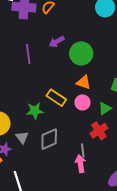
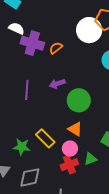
red cross: (99, 131) -> (69, 165), moved

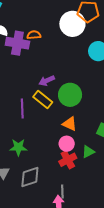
orange semicircle: (56, 48) -> (34, 35), moved, turned 40
purple line: (27, 90) -> (22, 108), moved
yellow rectangle: (45, 138) -> (43, 99), moved

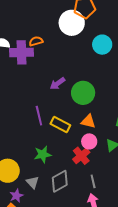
yellow rectangle: (43, 99) -> (60, 125), moved
red cross: (68, 160) -> (81, 156), moved
gray line: (62, 192) -> (93, 181), moved

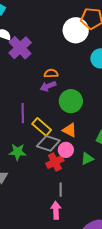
orange semicircle: (36, 41) -> (51, 73), moved
purple cross: (21, 52) -> (20, 48), turned 35
gray diamond: (60, 181) -> (48, 143), moved, turned 35

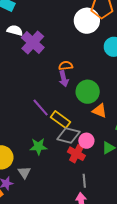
purple arrow: (48, 86) -> (64, 79), turned -77
purple line: (23, 113) -> (41, 108), turned -36
orange triangle: (69, 130) -> (100, 111), moved
red cross: (55, 162) -> (76, 154), turned -30

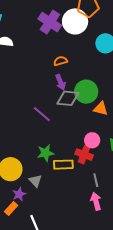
purple cross: (33, 42) -> (50, 22), moved
orange semicircle: (66, 66) -> (61, 61), moved
yellow rectangle: (60, 120) -> (63, 165), moved, turned -30
gray diamond: (68, 136) -> (68, 98), moved

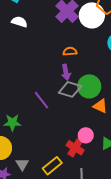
green star: (45, 153) -> (12, 123), moved
yellow rectangle: (63, 165) -> (52, 166), moved, turned -48

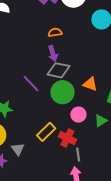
green circle: (89, 86) -> (62, 92), moved
red cross: (75, 148) -> (67, 138), moved
yellow rectangle: (52, 166) -> (46, 132), moved

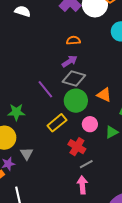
purple arrow: (53, 54) -> (70, 61), turned -112
yellow rectangle: (46, 132) -> (57, 123), moved
gray line: (78, 155) -> (86, 164), turned 64

